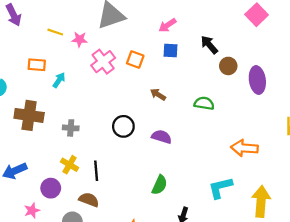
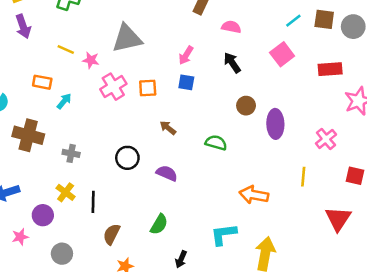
pink arrow: (167, 25) -> (186, 55), turned -30
black arrow: (209, 45) -> (232, 63), moved
orange square: (135, 60) -> (148, 88), turned -30
brown semicircle: (89, 200) -> (112, 234), moved, turned -90

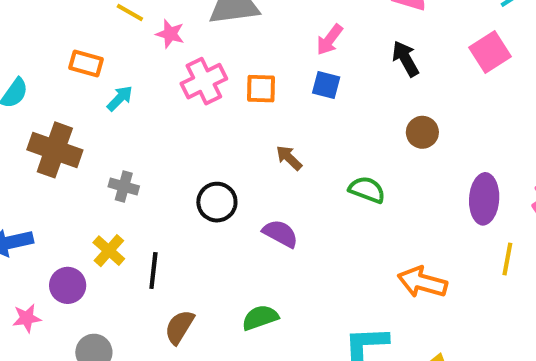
purple ellipse: (275, 124) -> (484, 199), moved
green semicircle: (159, 224) -> (260, 318), turned -145

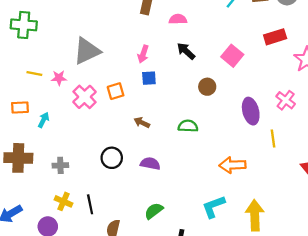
pink square: (490, 52) -> (232, 56), moved

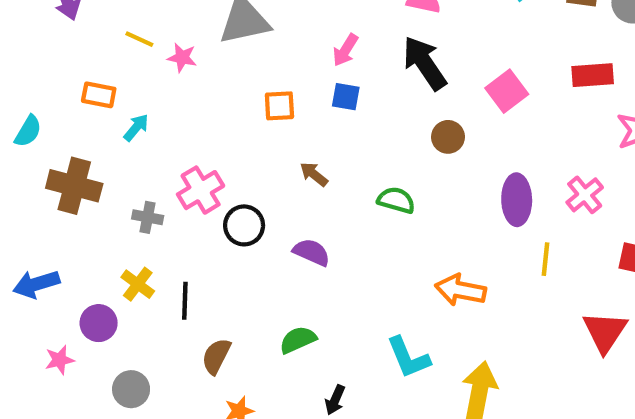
black arrow: (186, 51) -> (425, 63), size x1.5
pink cross: (85, 97) -> (201, 190), moved
cyan L-shape: (214, 207) -> (408, 358), turned -105

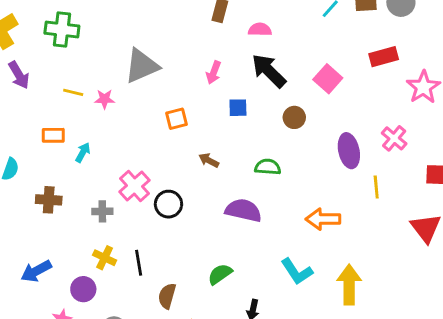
blue square: (346, 97) -> (238, 108), moved
brown cross: (74, 186) -> (49, 200), size x0.7
purple semicircle: (312, 252) -> (243, 210), moved, size x1.4

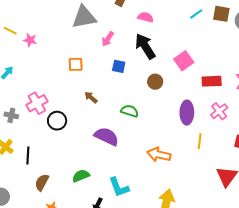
red rectangle: (384, 57) -> (212, 81), moved
gray triangle: (142, 66) -> (84, 17), moved
cyan L-shape: (297, 271) -> (119, 187), moved

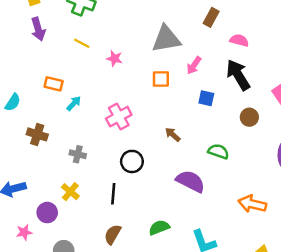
yellow line: (10, 31) -> (82, 43), moved
pink star: (30, 40) -> (115, 58), moved
orange square: (76, 64) -> (161, 79), moved
pink cross: (37, 103) -> (119, 117), moved
black line: (28, 156) -> (113, 194), moved

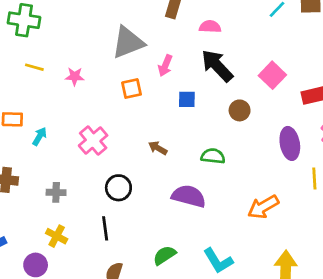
orange arrow: (252, 204) -> (263, 207), turned -32

